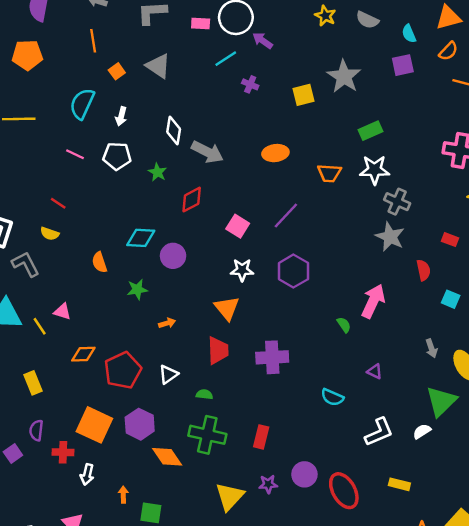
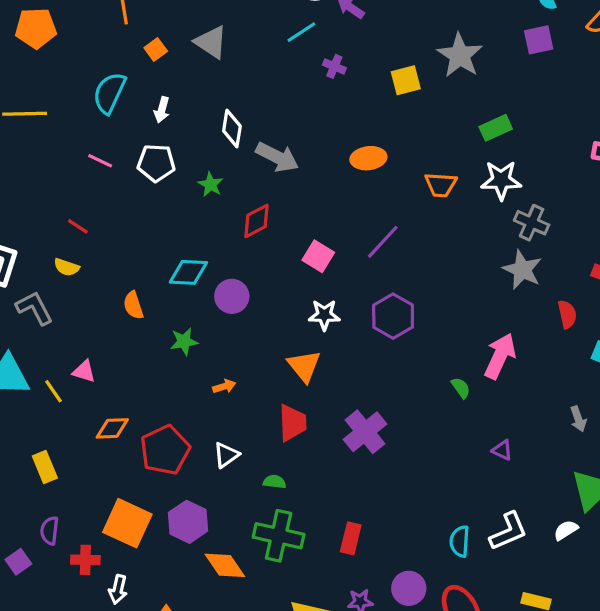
purple cross: (272, 357) -> (365, 432), turned -36
cyan semicircle: (332, 397) -> (460, 541), moved, turned 70

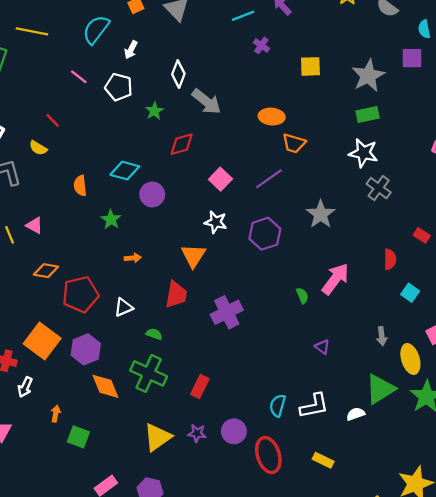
gray star: (460, 55) -> (368, 76), moved
orange trapezoid: (441, 185) -> (294, 143), moved
gray star: (522, 270) -> (321, 214), moved
green star: (184, 341) -> (111, 219), turned 30

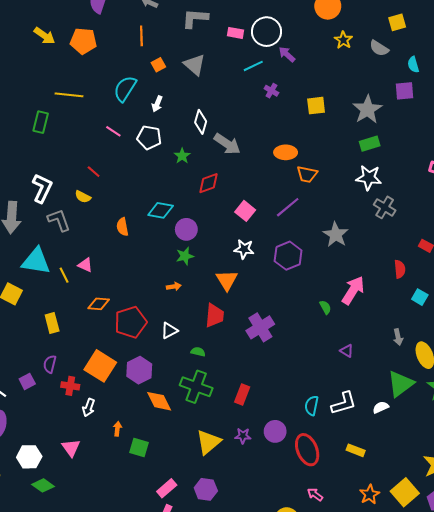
green star: (111, 219) -> (185, 256), moved, turned 30

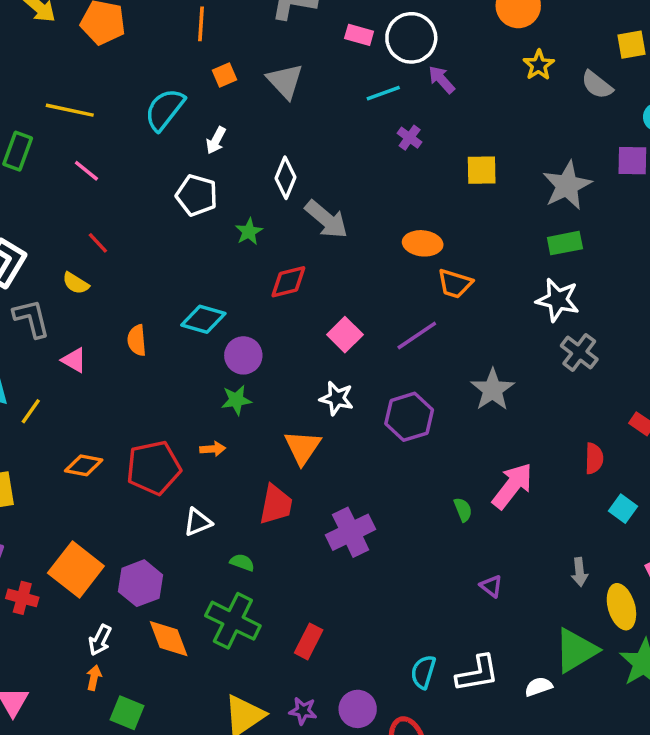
pink line: (113, 131) -> (86, 171), moved
pink triangle: (85, 265) -> (74, 360), moved
yellow line: (64, 275) -> (31, 411), turned 56
red pentagon: (131, 322) -> (154, 468), moved
white arrow: (89, 408) -> (100, 640), moved

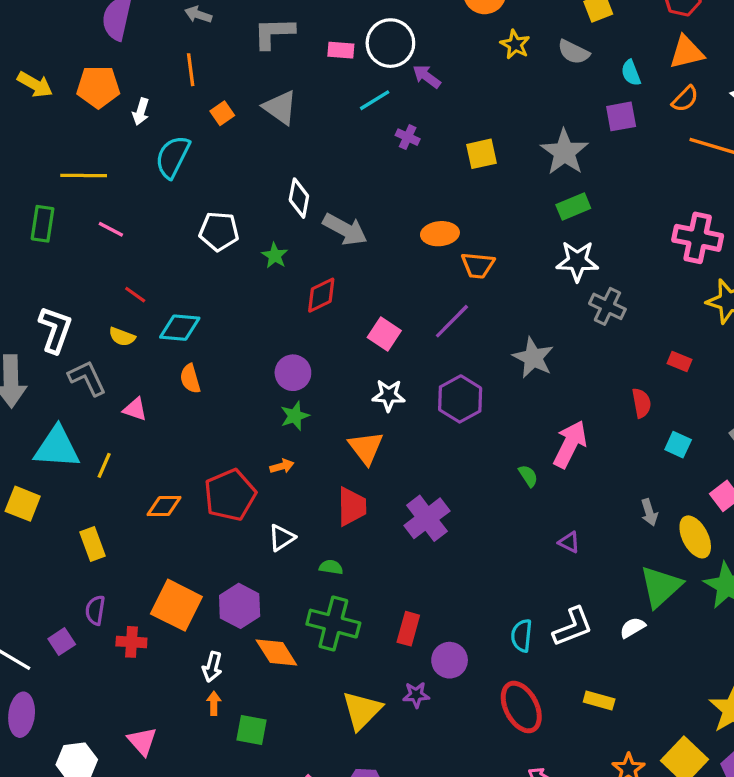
white arrow: (216, 140) -> (141, 112), moved
cyan diamond: (203, 319) -> (180, 328), moved
purple circle: (358, 709) -> (450, 660), moved

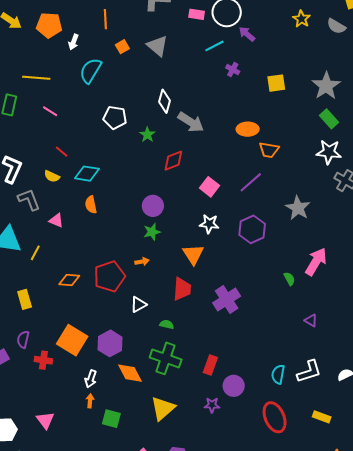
green rectangle: (573, 206) -> (329, 119), turned 66
yellow triangle: (362, 710) -> (163, 408), moved

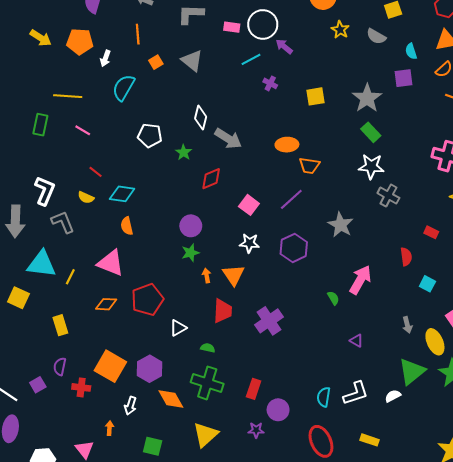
pink triangle: (56, 221) -> (111, 263), moved, size x1.8
orange arrow: (142, 262) -> (207, 276), moved, turned -88
orange arrow: (90, 401) -> (110, 428), moved

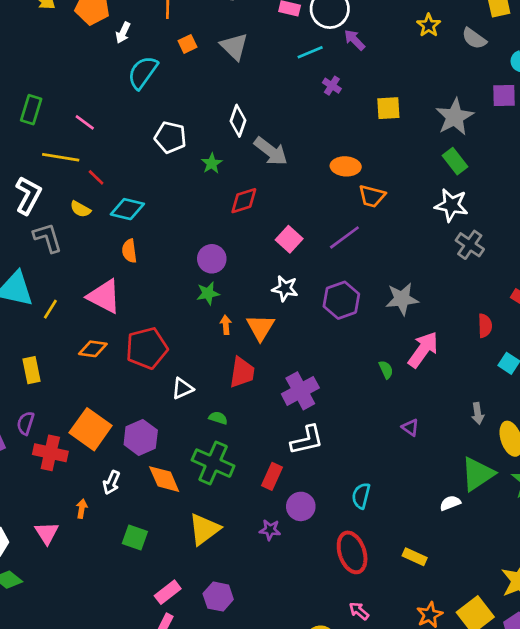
yellow line: (68, 96) -> (61, 157), moved
gray star: (341, 225) -> (402, 299), moved, turned 30
red cross: (81, 387) -> (50, 453), size x1.4
white L-shape: (356, 393) -> (307, 440), moved

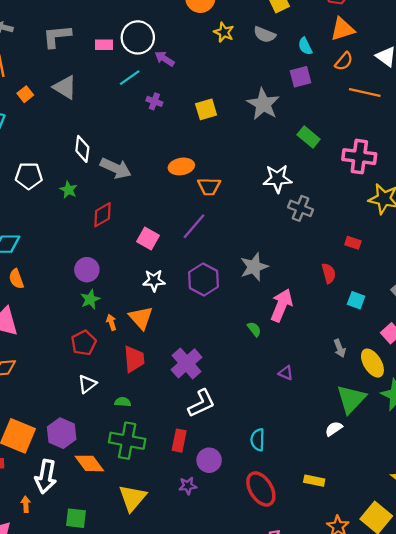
green rectangle: (455, 161) -> (309, 137), moved
red pentagon: (147, 348) -> (84, 343), moved, size x0.7
white arrow: (111, 483) -> (46, 477), size x1.6

